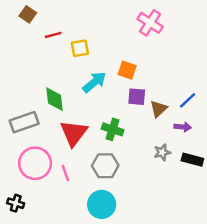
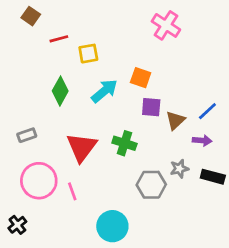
green diamond: (54, 99) -> (60, 91), moved, turned 35
gray rectangle: (24, 122) -> (27, 135), size x0.6
gray hexagon: (105, 166) -> (151, 185), moved
black cross: (16, 203) -> (17, 225), turned 35

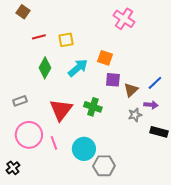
red line: (59, 39) -> (39, 37), moved
gray star: (179, 169) -> (135, 115), moved
gray hexagon: (151, 185) -> (104, 166), moved
cyan circle: (112, 226) -> (84, 149), moved

